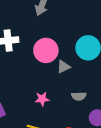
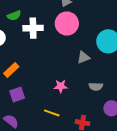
pink circle: (46, 50) -> (67, 23), moved

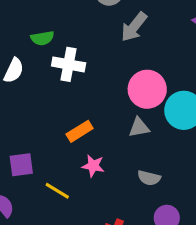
pink circle: (67, 23) -> (147, 89), moved
orange rectangle: (11, 70) -> (80, 131), moved
yellow line: (52, 113) -> (57, 191), moved

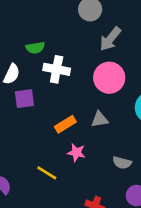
pink circle: (147, 89) -> (109, 78), moved
gray triangle: (139, 127) -> (100, 119), moved
purple square: (21, 165) -> (24, 99), moved

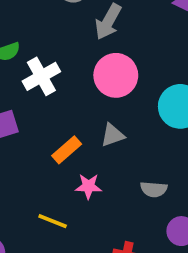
white cross: (57, 69) -> (41, 76), turned -30

